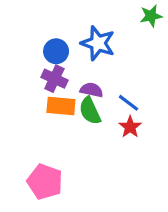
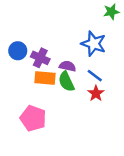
blue star: (98, 43) -> (94, 44), moved
blue circle: (56, 51) -> (18, 51), moved
pink pentagon: (45, 182) -> (33, 118), moved

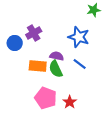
purple cross: (40, 58) -> (34, 33), moved, turned 35
red star: (96, 93) -> (70, 102), moved
pink pentagon: (33, 118) -> (46, 98), moved

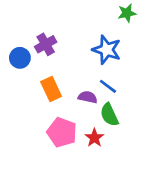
purple semicircle: (57, 56) -> (88, 97), moved
orange rectangle: (38, 66) -> (51, 89), turned 60
green semicircle: (56, 69) -> (109, 115), moved

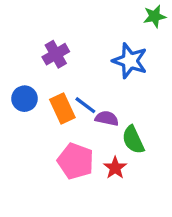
blue circle: (20, 58) -> (25, 99), moved
blue line: (108, 86) -> (85, 105), moved

